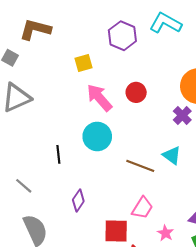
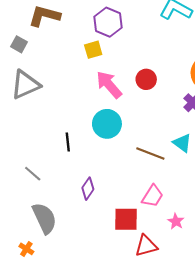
purple hexagon: (122, 36) -> (108, 22), moved

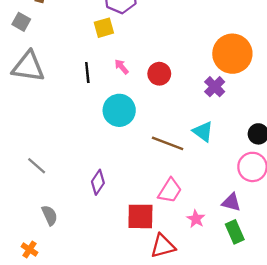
red circle: (146, 79) -> (159, 74), moved
gray triangle: (25, 85) -> (28, 67), turned 32
pink arrow: (109, 85) -> (122, 67), size x0.5
black line: (68, 142) -> (87, 73), moved
gray semicircle: (44, 218) -> (50, 215), size x0.6

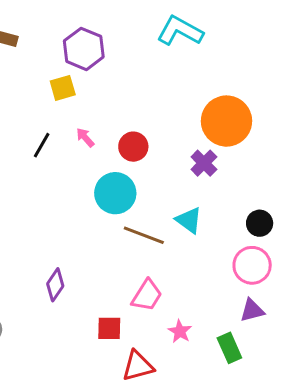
black line: (87, 73) -> (42, 145), turned 36
cyan circle: (119, 110) -> (115, 193), moved
purple triangle: (231, 202) -> (252, 310), moved, turned -30
red square: (140, 216) -> (109, 328), size x0.7

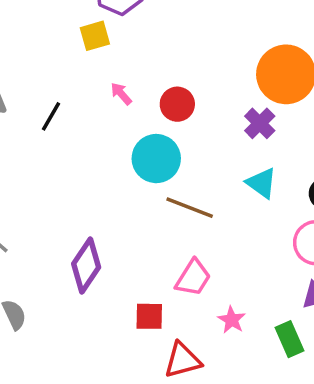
black line: (42, 145) -> (51, 116), moved
cyan triangle: (189, 220) -> (261, 183), moved
purple diamond: (55, 285) -> (86, 265), size x1.4

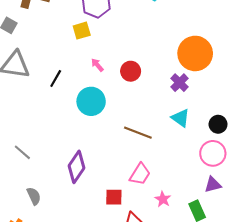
cyan circle: (156, 159) -> (91, 101), moved

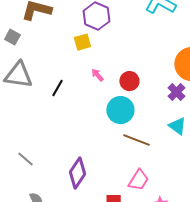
cyan circle: (91, 101) -> (120, 110), moved

